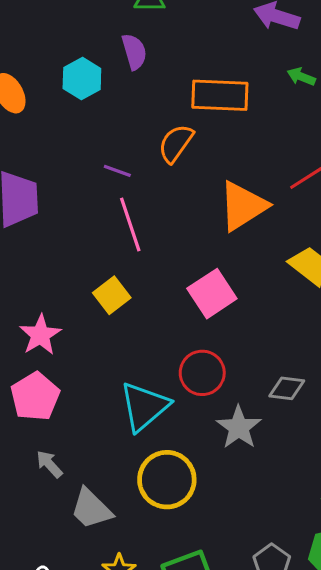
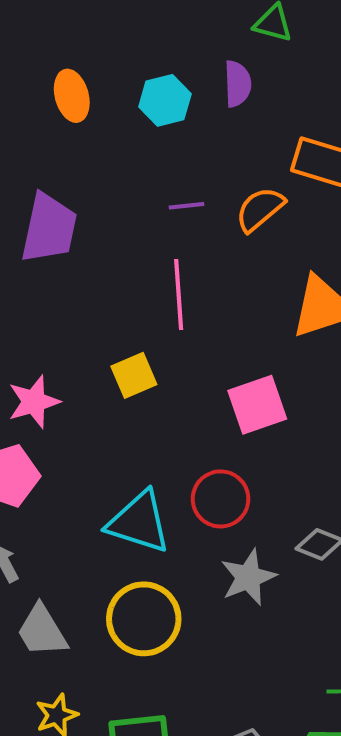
purple line: (117, 171) -> (186, 206), moved, turned -40
cyan triangle: (144, 407) -> (139, 522), turned 44

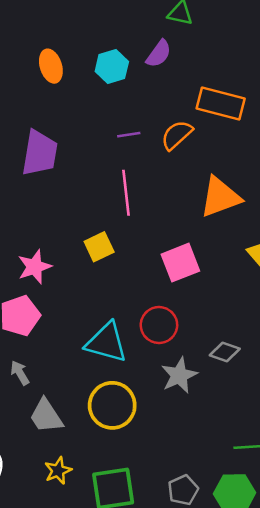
purple semicircle: (238, 84) -> (159, 54), turned 40

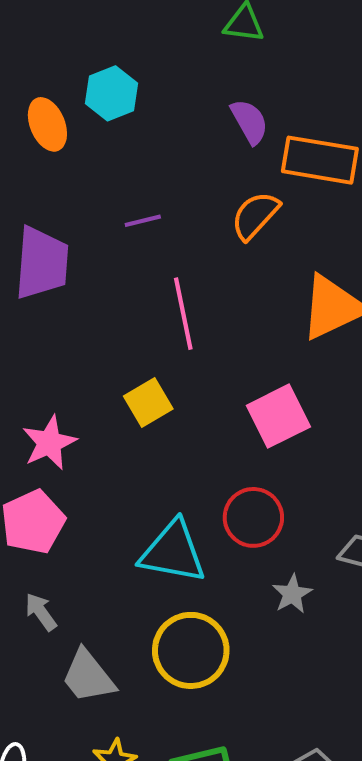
purple semicircle: (159, 54) -> (249, 122), moved, turned -60
cyan hexagon: (112, 67) -> (111, 93), moved
purple line: (129, 135) -> (143, 221), moved
gray star: (179, 375) -> (292, 594), size x0.7

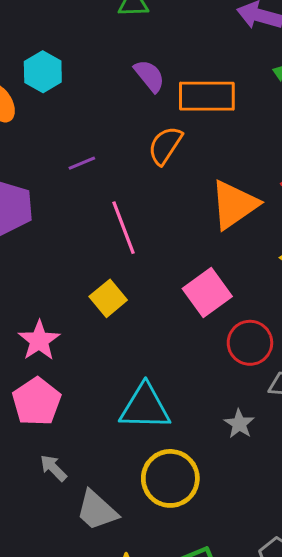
red circle: (253, 517) -> (250, 343), moved

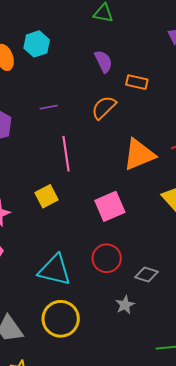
orange rectangle: (207, 96) -> (137, 82), size x0.6
red circle: (250, 343) -> (107, 258), moved
gray star: (239, 424) -> (125, 305), moved

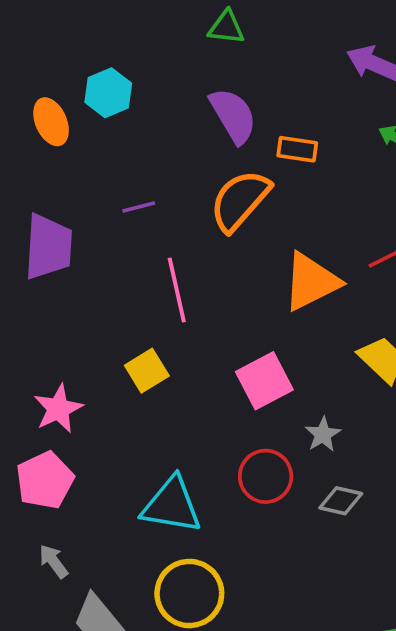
purple semicircle: (103, 61) -> (233, 116), size x1.4
orange semicircle: (104, 108) -> (240, 200), size x1.4
gray star: (125, 305) -> (323, 434), moved

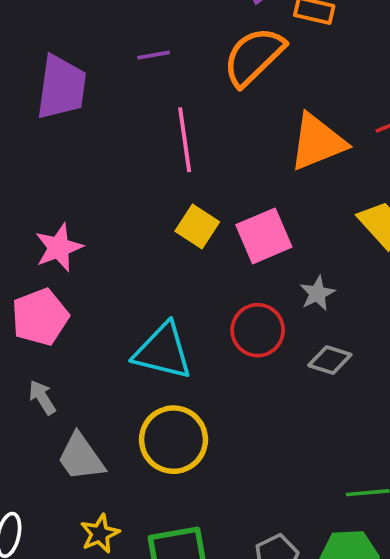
yellow square: (147, 371) -> (197, 227), moved, turned -30

